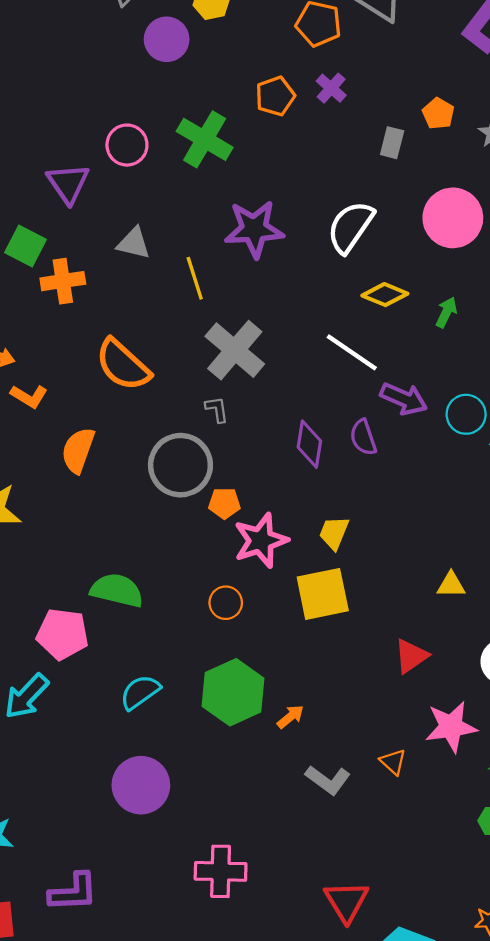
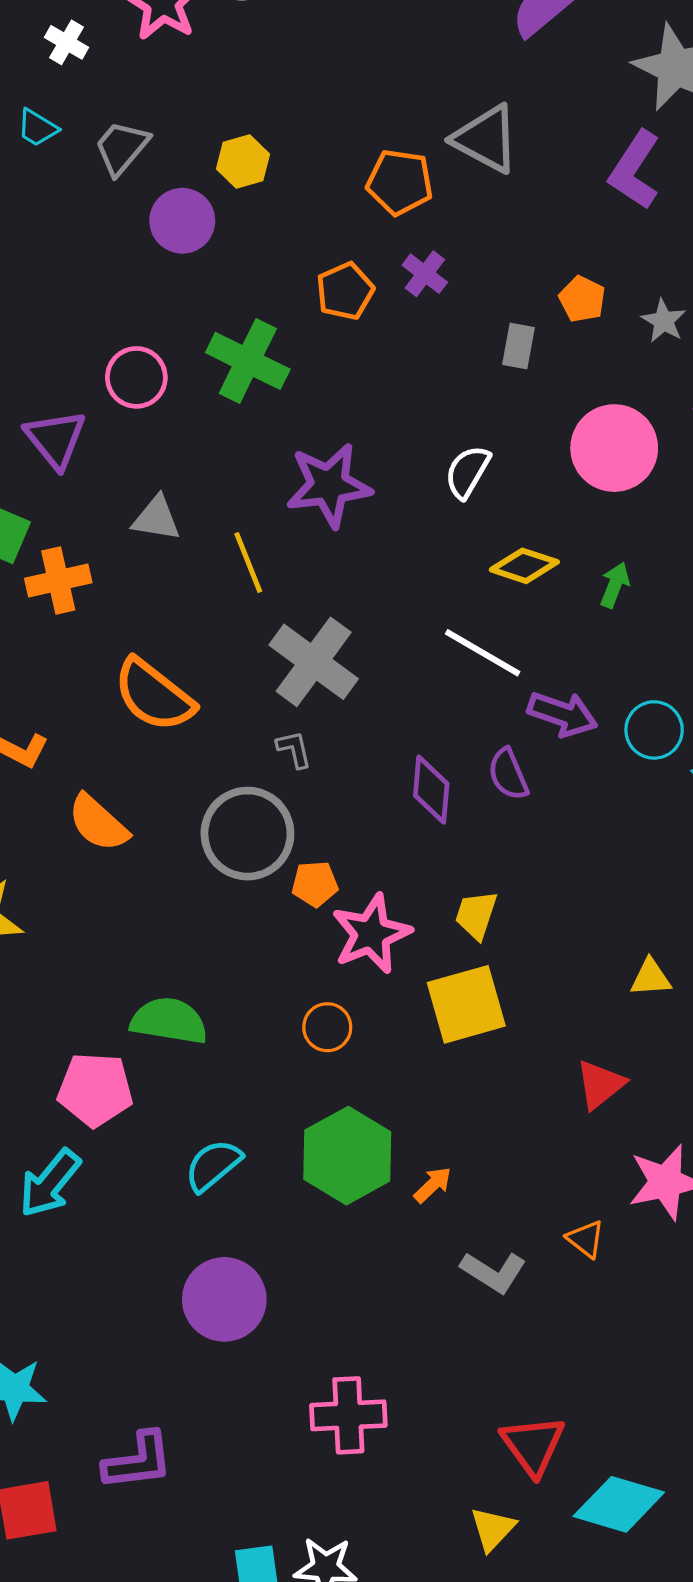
white semicircle: (350, 227) -> (467, 472), size x0.7
orange semicircle: (78, 450) -> (98, 823), turned -63

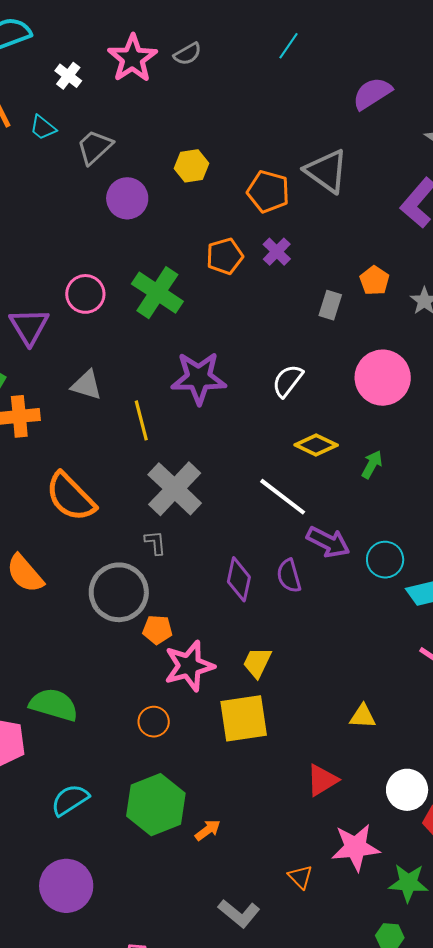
yellow hexagon: (243, 162) -> (191, 166), moved
gray L-shape: (493, 1272) -> (239, 913), moved

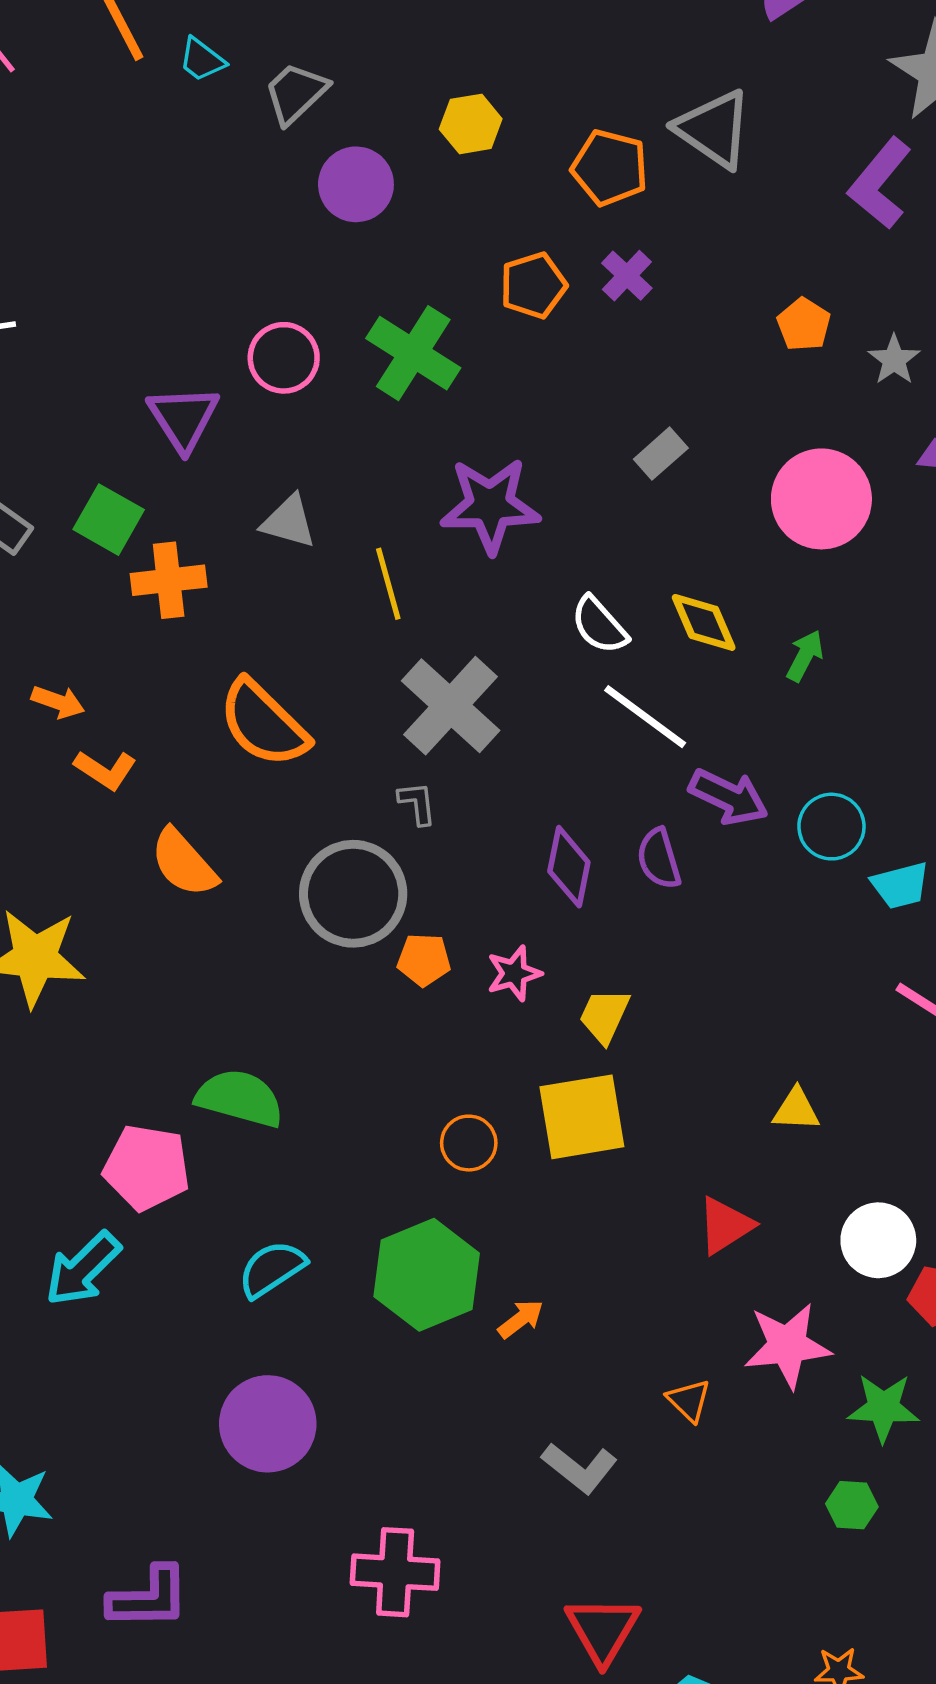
gray rectangle: (330, 305) -> (661, 454), moved, turned 32
white semicircle: (288, 381) -> (599, 625), moved, turned -78
yellow diamond: (316, 445) -> (704, 622), turned 42
pink star: (189, 666) -> (514, 973), moved, size x0.6
orange circle: (154, 722) -> (469, 1143), moved

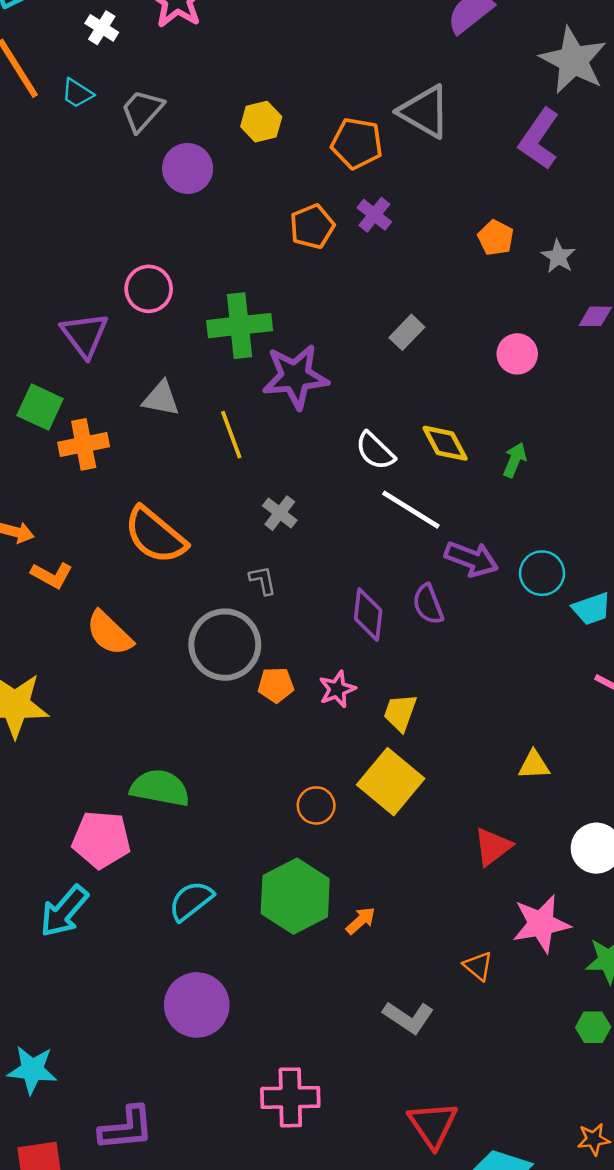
green cross: (413, 353) -> (240, 326), moved, turned -34
pink circle: (821, 499) -> (517, 354), size x0.6
gray cross: (451, 706) -> (280, 513), size x0.5
yellow square: (582, 1117) -> (391, 782), turned -36

